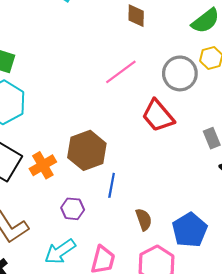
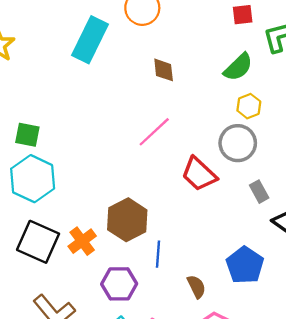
gray circle: (180, 73) -> (238, 143), moved
purple hexagon: (73, 209) -> (119, 284), size x1.4
blue pentagon: (190, 230) -> (245, 265), moved

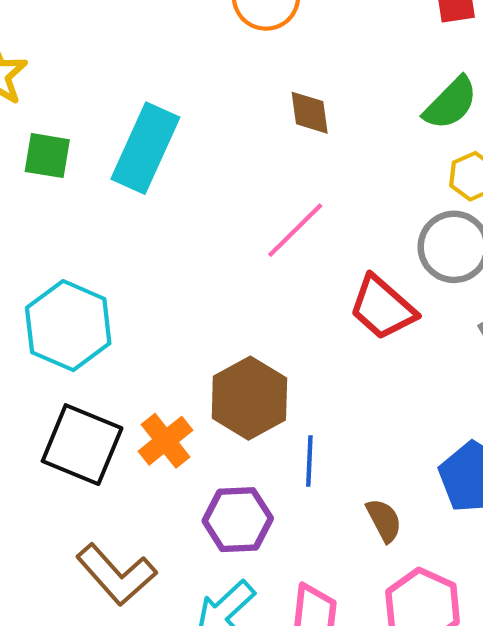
cyan rectangle: (90, 40) -> (145, 148), moved
green square: (27, 135) -> (47, 156), moved

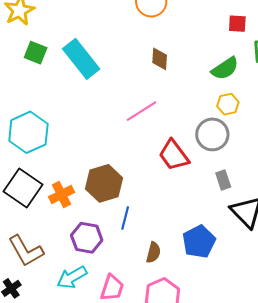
cyan rectangle: (145, 148) -> (81, 59), turned -75
brown semicircle: (384, 520) -> (153, 252), turned 30

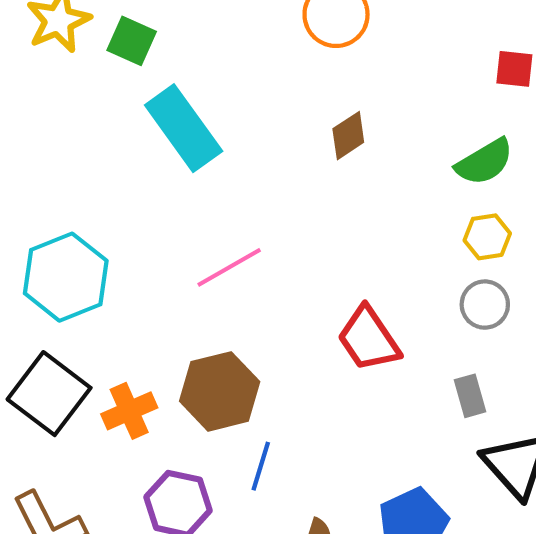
green square: (36, 53) -> (132, 41), moved
brown diamond: (160, 59) -> (348, 136), turned 50
pink line: (142, 111) -> (229, 267), moved
gray circle: (212, 134) -> (485, 305), moved, size x0.7

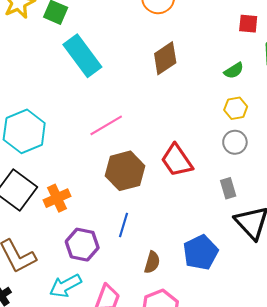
brown diamond: (348, 136) -> (165, 58), size x1.4
green semicircle: (485, 162) -> (234, 71), size x0.7
brown hexagon: (220, 391) -> (125, 171), moved

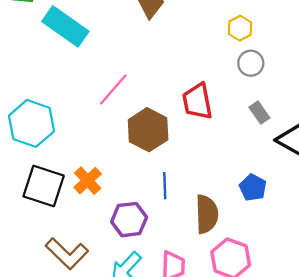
red trapezoid: (177, 160) -> (197, 101), turned 42
blue pentagon: (201, 252) -> (253, 188), size x0.7
brown semicircle: (152, 262) -> (207, 214), size x1.6

